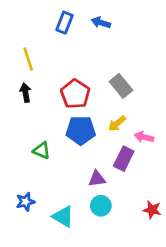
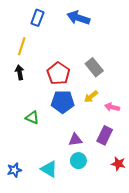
blue rectangle: (64, 23) -> (37, 18), moved
blue arrow: (101, 23) -> (78, 18), size x1.5
yellow line: (28, 59) -> (22, 46), turned 36
purple rectangle: (124, 159) -> (105, 135), moved
blue star: (25, 202) -> (14, 170), moved

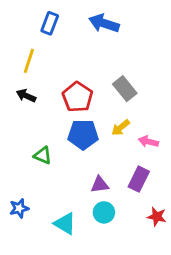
black arrow: (20, 72) -> (26, 96), turned -56
blue star: (14, 170) -> (19, 208), moved

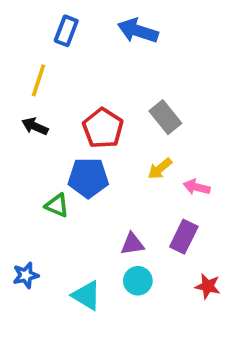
blue pentagon: (83, 135) -> (88, 178), moved

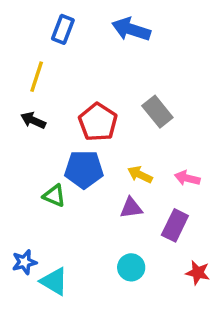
yellow arrow: (160, 169) -> (140, 175), moved, turned 65
purple triangle: (132, 244) -> (131, 208), moved
cyan triangle: (86, 295) -> (54, 281), moved

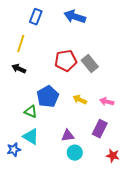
red pentagon: (98, 122) -> (66, 61), moved, turned 30
blue pentagon: (84, 169) -> (48, 97), turned -30
purple triangle: (131, 208) -> (68, 136), moved
cyan triangle: (54, 281) -> (31, 137), moved

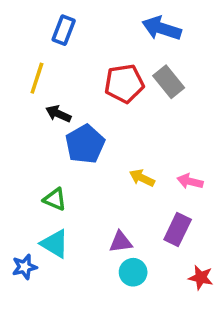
blue arrow: (75, 17) -> (162, 28), moved
red pentagon: (66, 61) -> (124, 84), moved
gray rectangle: (90, 64) -> (169, 82), moved
black arrow: (19, 69) -> (58, 114), moved
blue pentagon: (48, 97) -> (85, 144), moved

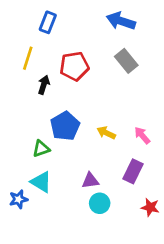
red pentagon: (124, 84) -> (74, 66), moved
black arrow: (58, 114) -> (44, 85), turned 84
blue pentagon: (85, 144) -> (65, 126), moved
pink arrow: (190, 181) -> (142, 135), turned 36
green triangle: (55, 199) -> (41, 149), turned -42

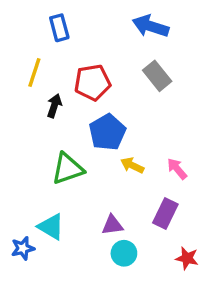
blue rectangle: (48, 22) -> (59, 28), turned -36
blue pentagon: (65, 126) -> (107, 132), moved
green triangle: (41, 149) -> (68, 169), moved, size x1.5

